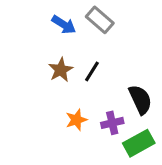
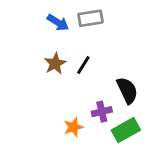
gray rectangle: (100, 20) -> (90, 18), turned -50
orange star: (76, 120) -> (74, 127), moved

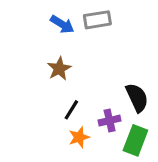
black line: (83, 65) -> (71, 110), moved
green rectangle: (126, 130) -> (135, 140), turned -40

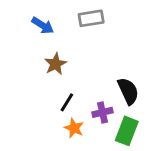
blue arrow: (62, 24) -> (43, 25), moved
orange star: (79, 137) -> (74, 128), turned -30

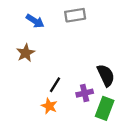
brown star: (55, 64) -> (26, 53), moved
orange star: (74, 128) -> (49, 106), moved

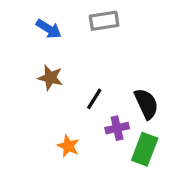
brown star: (26, 53) -> (50, 78), moved, turned -30
black line: (55, 85) -> (94, 99), moved

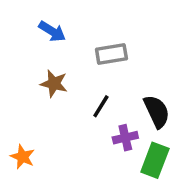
gray rectangle: (104, 21) -> (111, 54), moved
orange star: (68, 146) -> (23, 157), moved

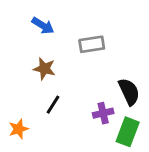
black line: (101, 106) -> (53, 105), moved
orange star: (23, 157) -> (19, 129), turned 30

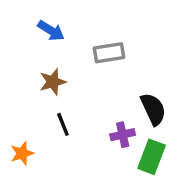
brown star: (44, 69) -> (53, 82), turned -30
black line: (53, 105) -> (63, 124), turned -54

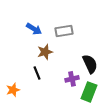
blue arrow: (51, 31) -> (34, 29), moved
brown star: (53, 82) -> (45, 52), moved

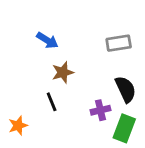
gray rectangle: (64, 31) -> (119, 43), moved

